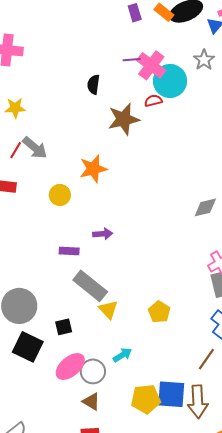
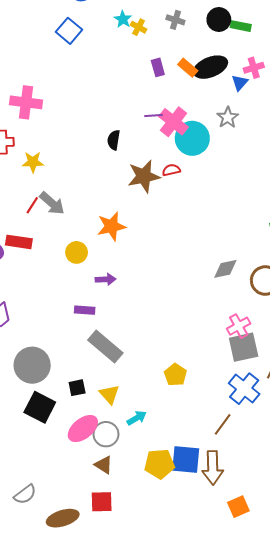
red semicircle: (153, 101) -> (171, 170), moved
purple arrow: (103, 234) -> (106, 279), moved
yellow triangle: (108, 310) -> (109, 394), moved

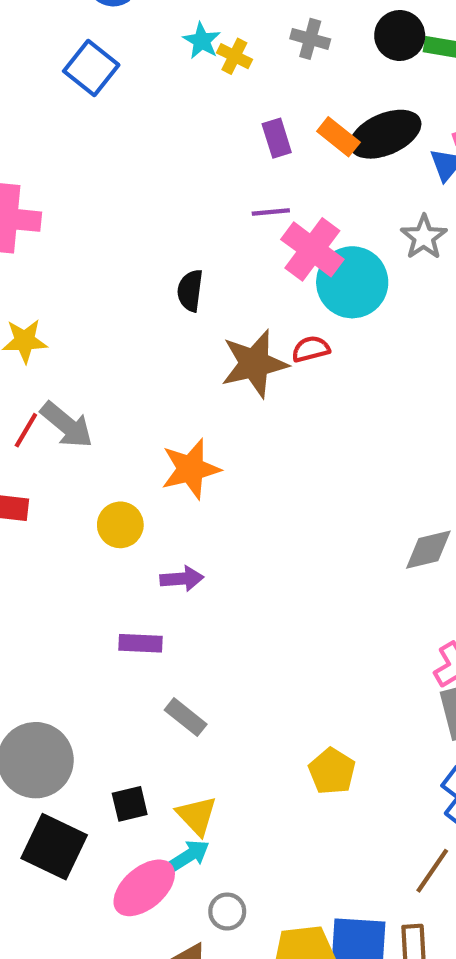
purple line: (154, 115) -> (271, 212), moved
gray rectangle: (105, 346) -> (186, 717), size x0.6
cyan arrow: (137, 418) -> (189, 855), moved
gray circle: (106, 434) -> (227, 912), moved, size x0.7

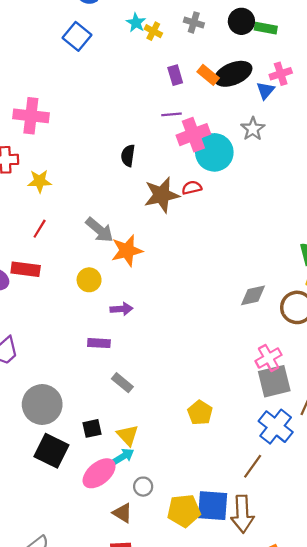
pink cross: (312, 249) -> (193, 135), turned 32
gray arrow: (67, 425) -> (99, 230), moved

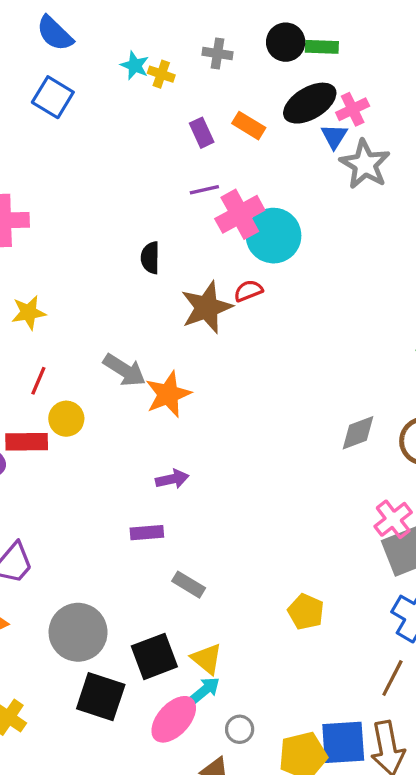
black ellipse: (233, 74) -> (310, 103), moved
gray star: (253, 129) -> (365, 164), moved, size x1.4
yellow circle: (89, 280) -> (66, 419), moved
black square: (92, 428) -> (154, 656), size x1.6

